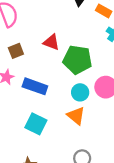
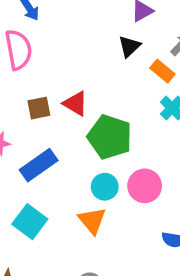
brown square: (16, 51) -> (39, 108), moved
blue rectangle: (35, 86) -> (39, 165), turned -65

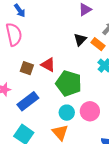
black triangle: (129, 46) -> (80, 40), moved
brown square: (39, 108) -> (27, 68), turned 32

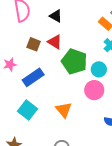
black triangle: (80, 40) -> (56, 16), moved, turned -48
cyan circle: (67, 113) -> (99, 69), moved

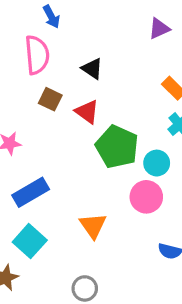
brown square: (34, 44) -> (50, 99), moved
blue rectangle: (33, 77) -> (31, 192), moved
cyan square: (28, 110) -> (30, 241), moved

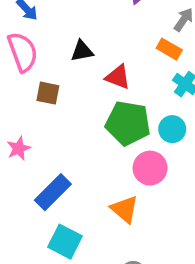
black triangle: (92, 69) -> (82, 51), turned -30
red triangle: (87, 112) -> (118, 77), moved
pink circle: (146, 197) -> (150, 168), moved

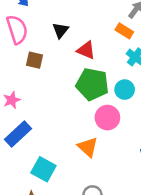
black triangle: (82, 51) -> (60, 30), turned -42
blue rectangle: (53, 192) -> (18, 134), moved

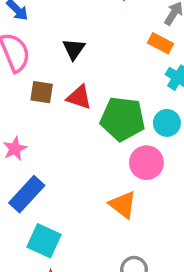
red triangle: (86, 50) -> (79, 97), moved
cyan square: (43, 169) -> (44, 241), moved

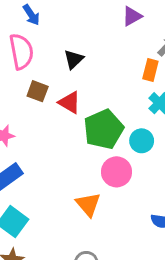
orange rectangle: (161, 43) -> (150, 70), turned 65
green pentagon: (123, 119) -> (104, 129), turned 30

